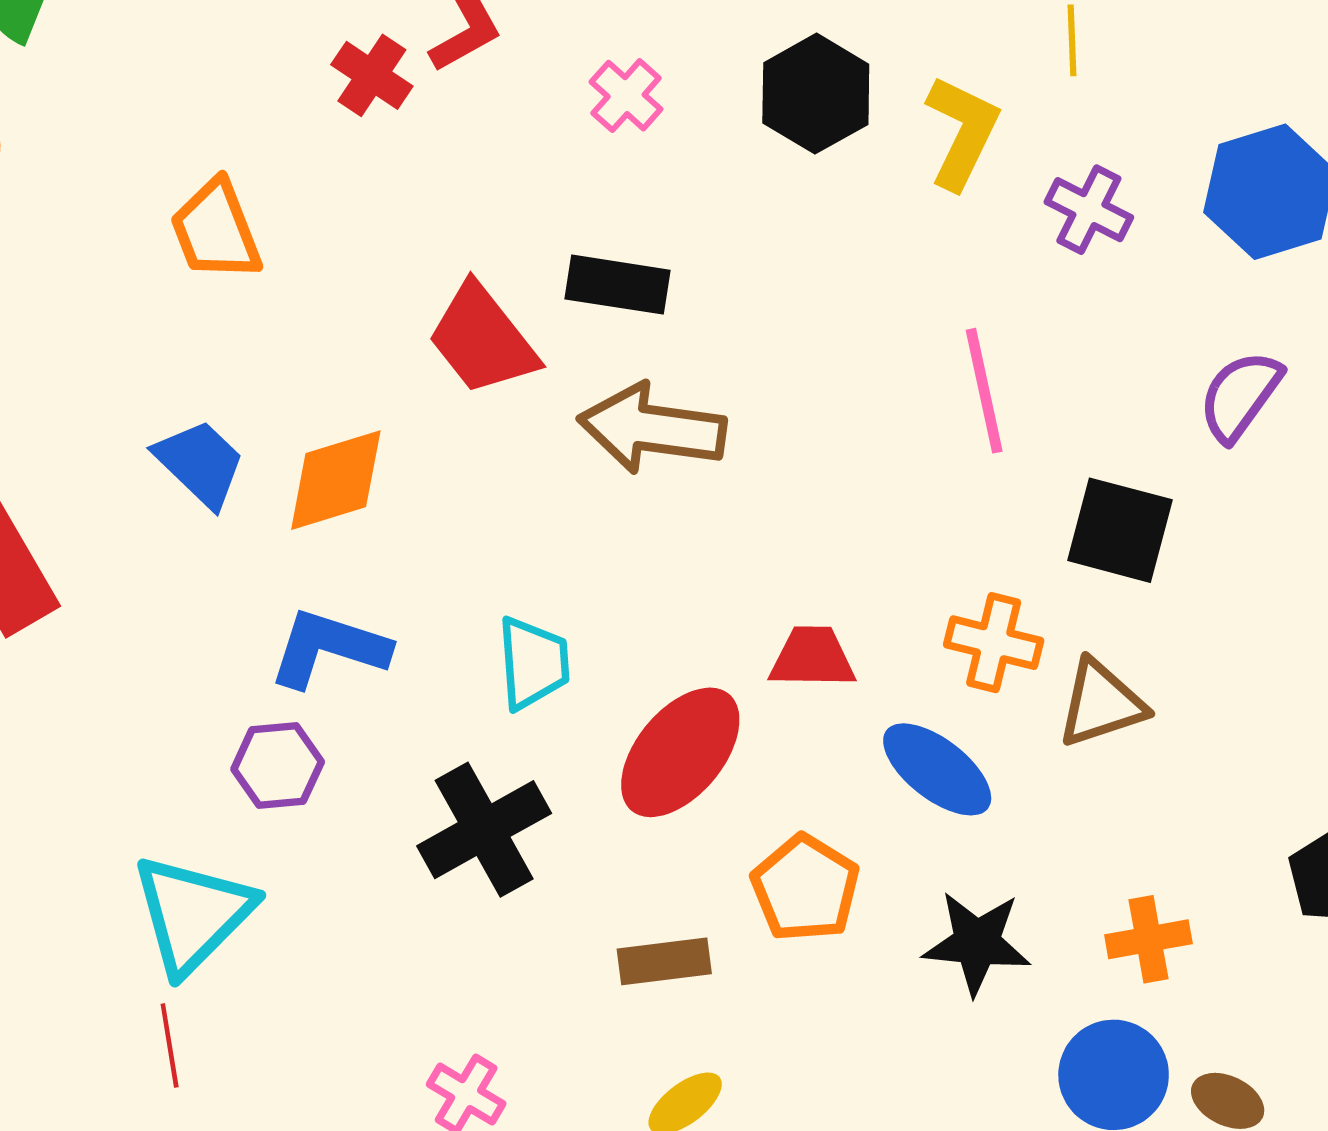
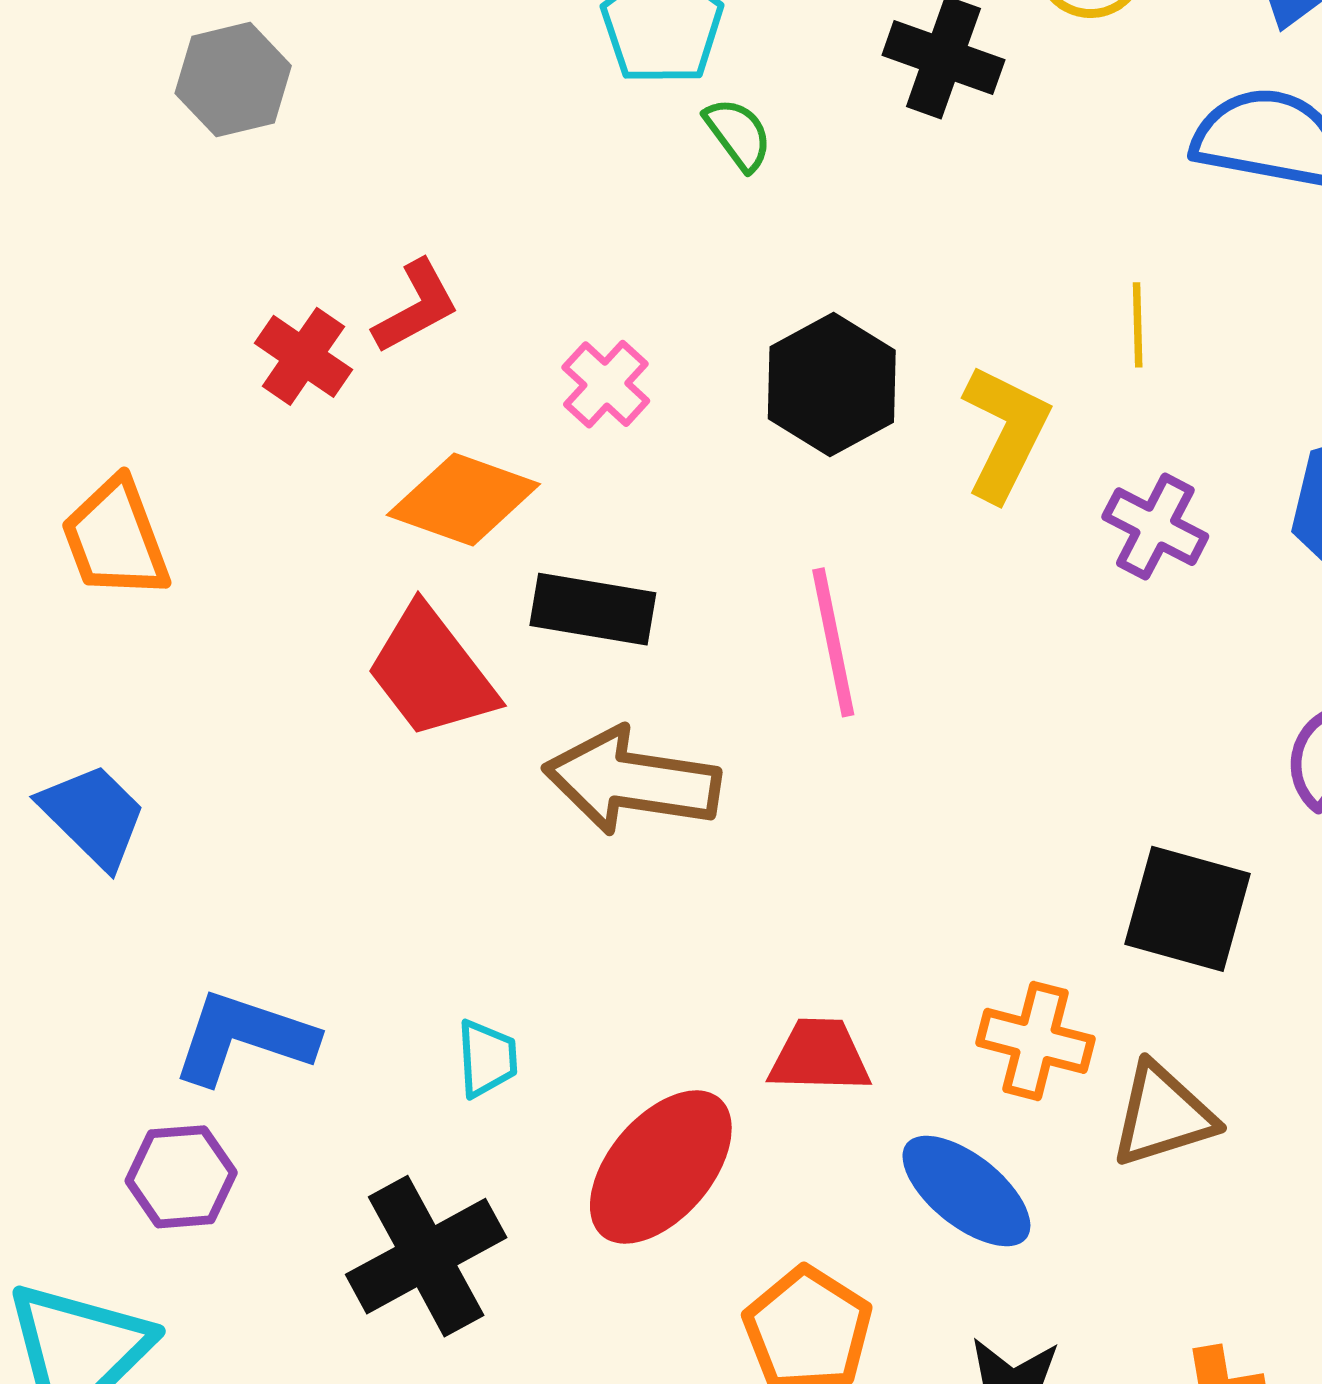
pink line: (984, 391) -> (833, 642), moved
orange diamond: (336, 480) -> (463, 500), moved, turned 36
cyan trapezoid: (533, 663) -> (487, 1058), size x0.7

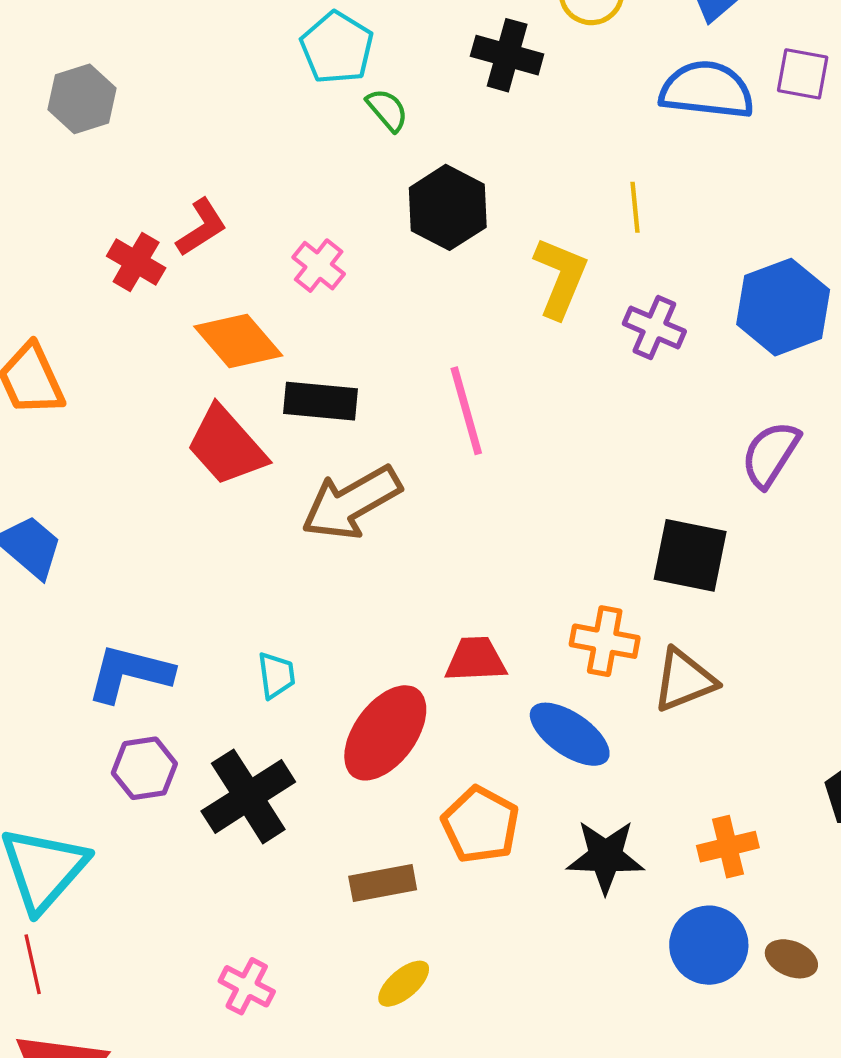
black hexagon: (832, 385) -> (448, 207), moved
orange diamond: (463, 500) -> (238, 341), turned 34
brown arrow: (632, 781) -> (351, 503), turned -34
purple hexagon: (181, 1177) -> (144, 768), moved

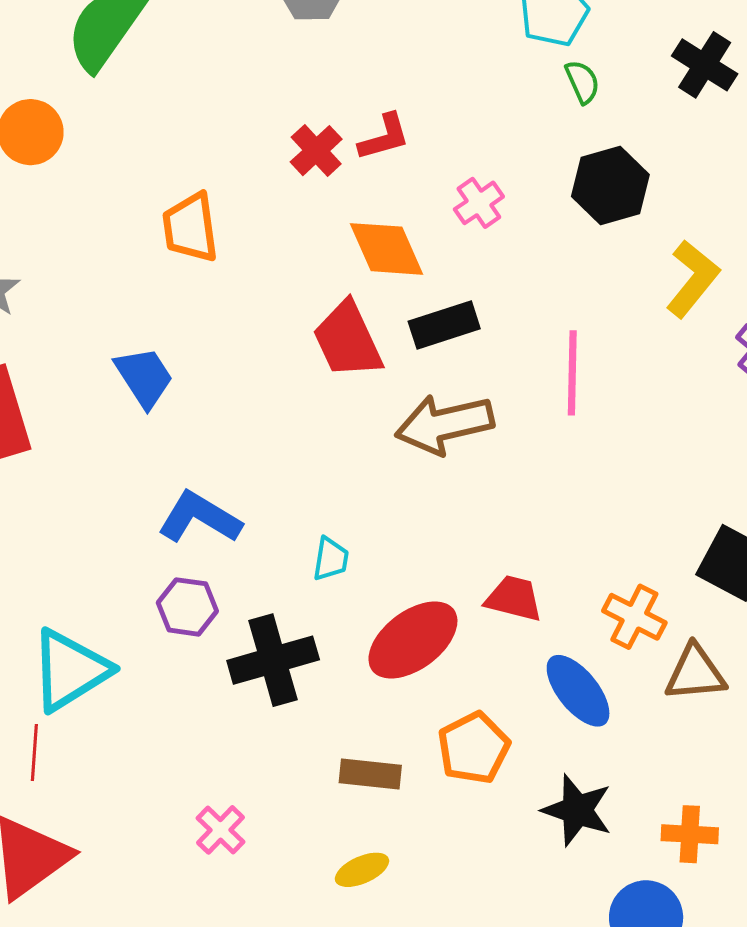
black rectangle: (321, 401) -> (444, 325), turned -40

